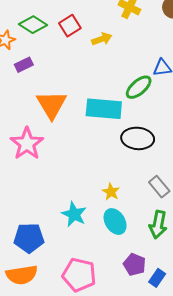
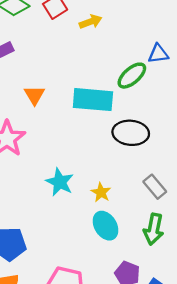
orange triangle: (51, 105) -> (34, 95), size x0.6
cyan star: (74, 214) -> (60, 182), moved

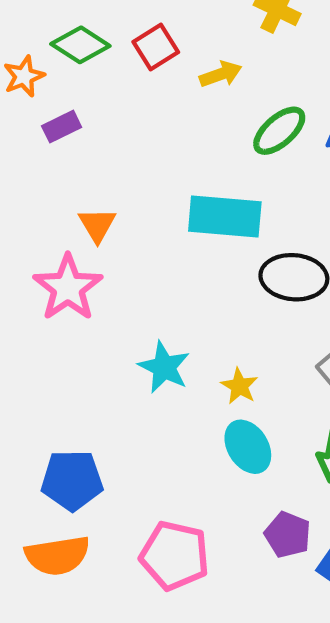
green ellipse: (132, 76) -> (279, 131), moved
orange triangle: (34, 95) -> (97, 225), moved

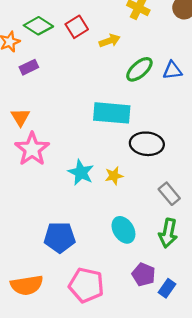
orange triangle: (97, 225) -> (20, 117), moved
cyan star: (164, 367) -> (81, 172), moved
yellow star: (239, 386) -> (114, 176), moved, turned 30
blue pentagon: (72, 480) -> (60, 237), moved

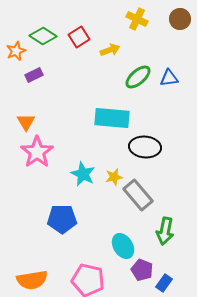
gray rectangle: (169, 194) -> (138, 195), moved, size x1.4
cyan ellipse: (123, 230) -> (123, 246), moved
blue pentagon: (60, 237) -> (62, 219), moved

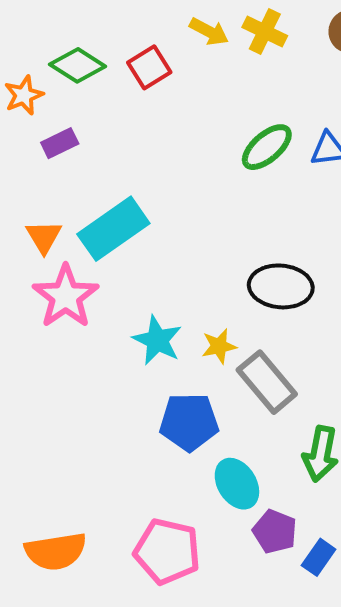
yellow arrow: (110, 50) -> (209, 32), moved, turned 48
cyan rectangle: (112, 118) -> (113, 229), moved, turned -40
blue pentagon: (62, 219) -> (189, 422), moved

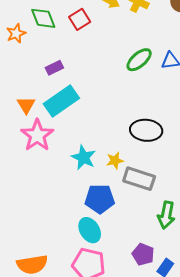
green diamond: (78, 65) -> (43, 18), turned 36
purple rectangle: (60, 143) -> (54, 68), moved
gray rectangle: (267, 382) -> (139, 179), turned -32
cyan ellipse: (237, 484) -> (90, 230), moved

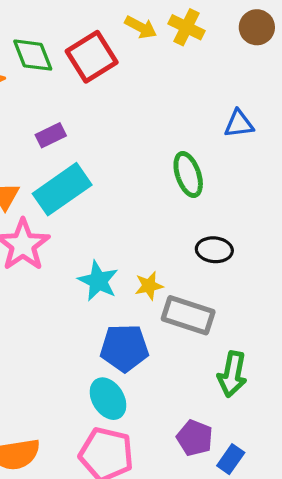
red square: (80, 19) -> (92, 57), size x1.4
green ellipse: (139, 60) -> (188, 175), moved, turned -68
black ellipse: (146, 130) -> (214, 250), moved, size x0.7

